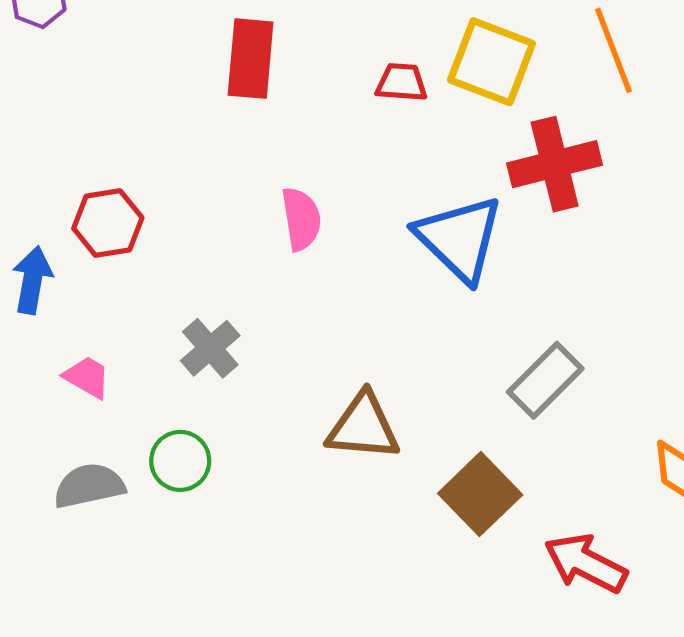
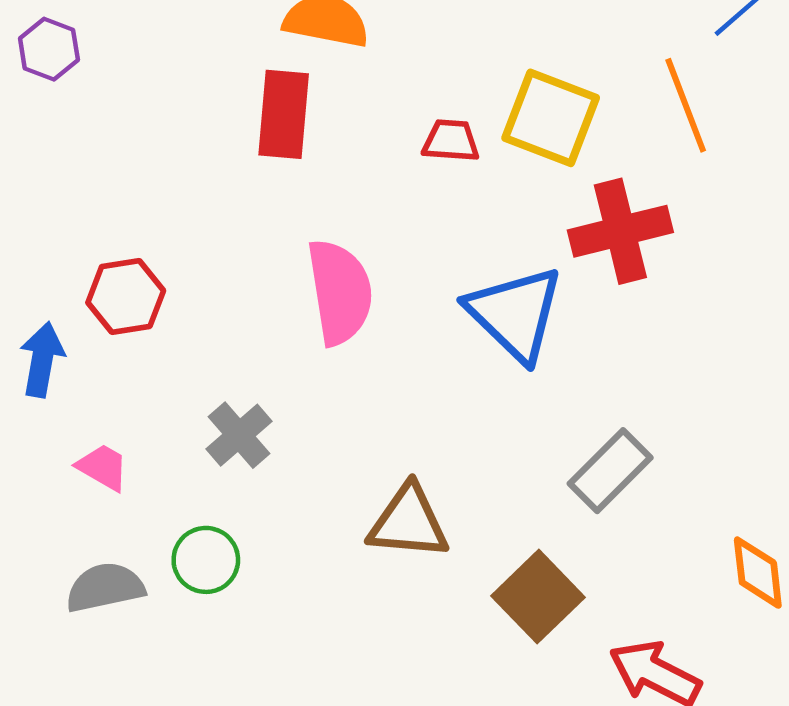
pink semicircle: (301, 219) -> (340, 292), size x1.5

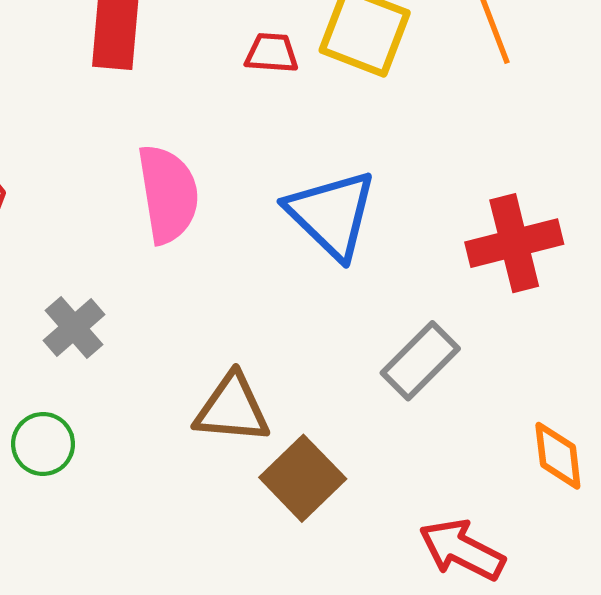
red cross: (620, 231) -> (514, 243), moved
brown square: (538, 597) -> (303, 478), moved

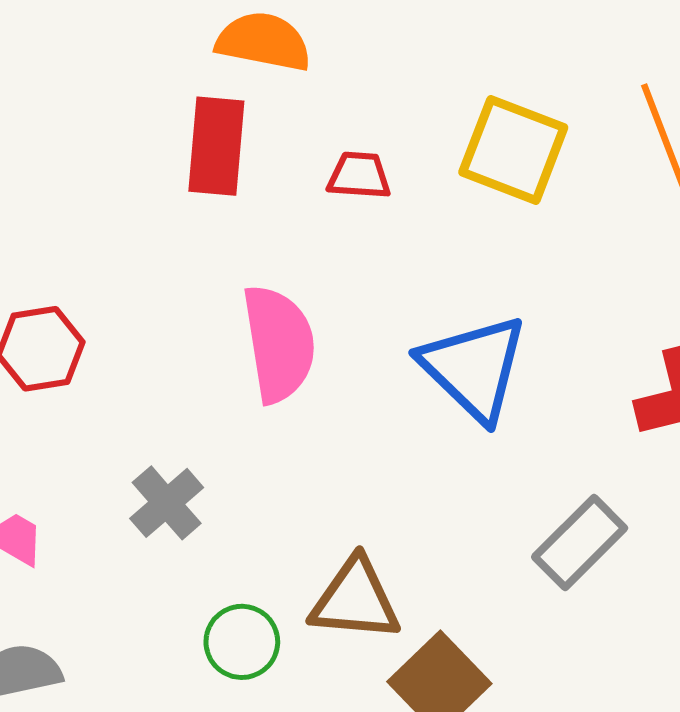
red trapezoid: (272, 53) -> (359, 175), moved
green circle: (43, 444) -> (242, 642), moved

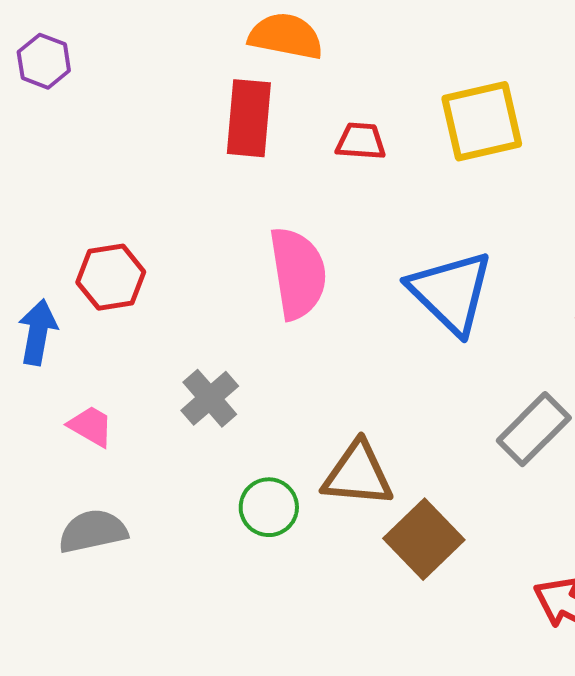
yellow square: (513, 150) -> (482, 121), turned -34

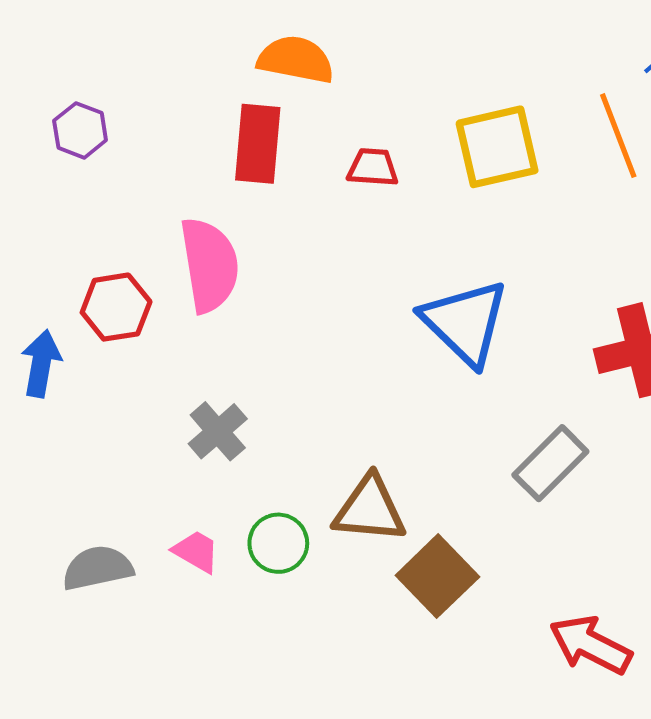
purple hexagon: (44, 61) -> (80, 130), moved
pink semicircle: (298, 273) -> (209, 265), moved
pink trapezoid: (91, 426) -> (196, 551), moved

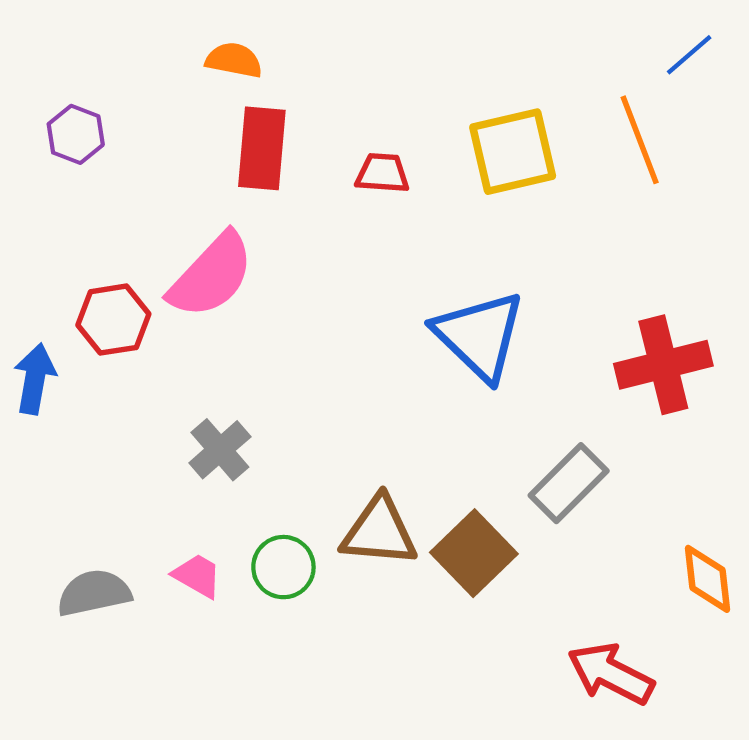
orange semicircle: (296, 60) -> (234, 60), moved, size x0.7
pink semicircle: (209, 265) -> (211, 275), turned 52
brown square: (437, 576) -> (474, 553), moved

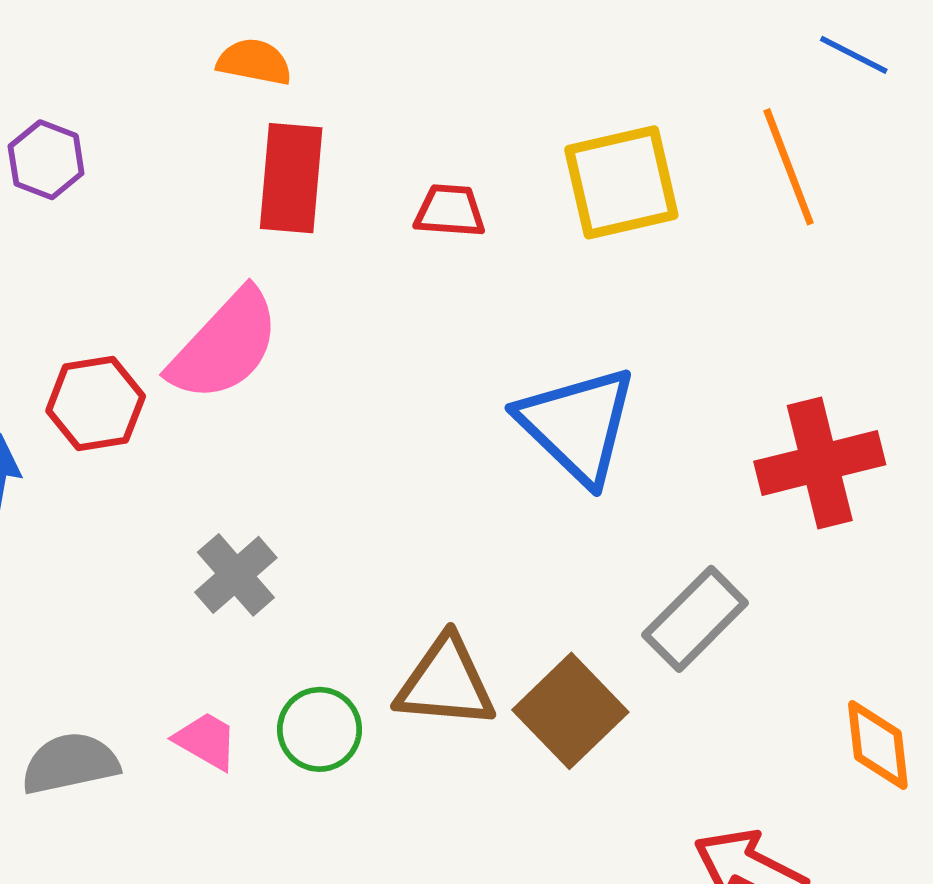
blue line: (689, 55) -> (854, 55), turned 68

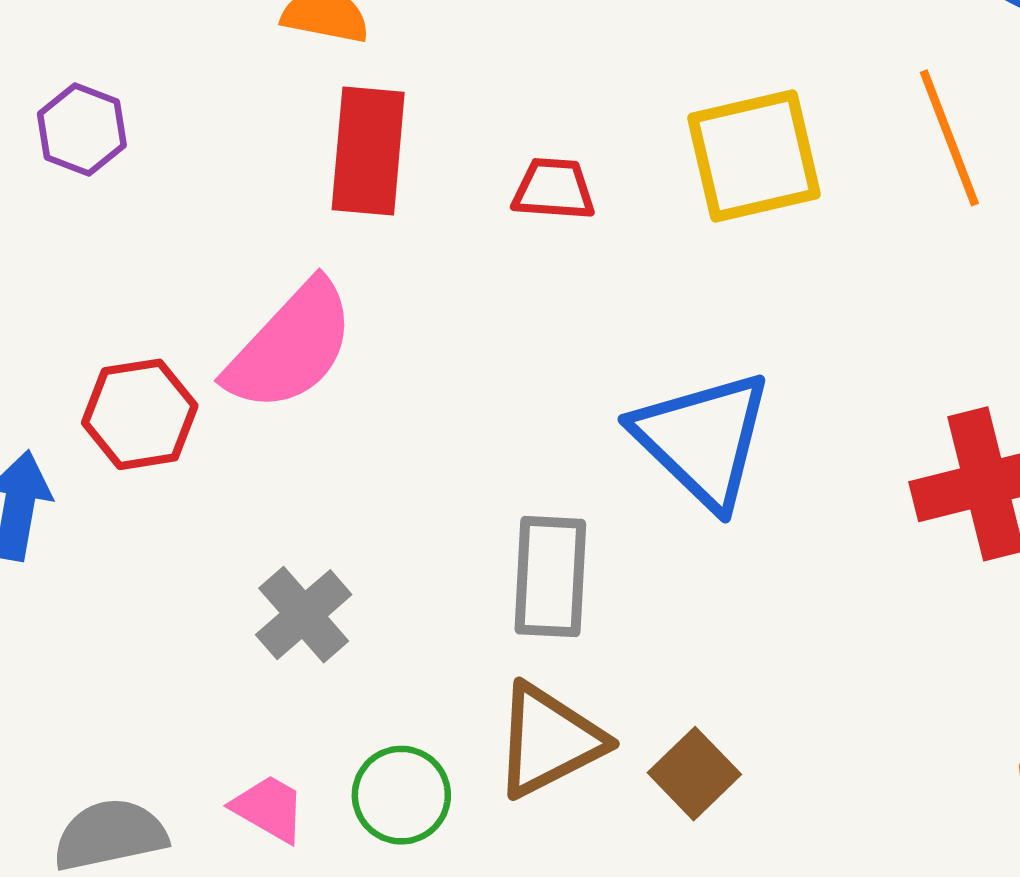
gray rectangle: (695, 619) -> (550, 577), moved, turned -42
brown triangle: (446, 683) -> (549, 740), turned -32
brown square: (570, 711) -> (694, 774), size x0.7

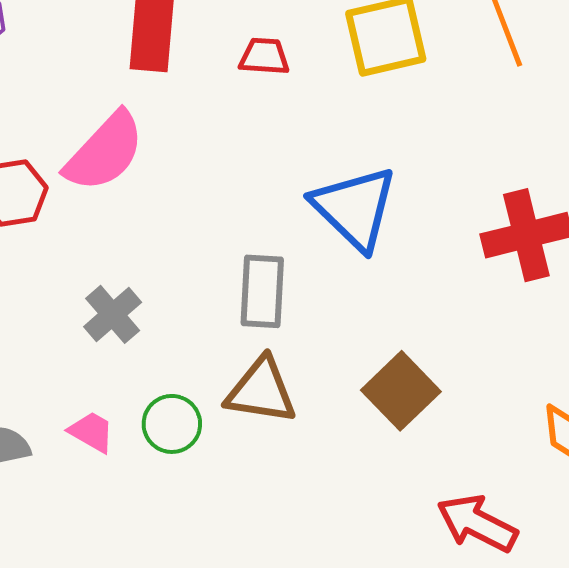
brown triangle: (549, 740) -> (261, 391), turned 36
brown square: (694, 774) -> (401, 391), moved, size x1.4

